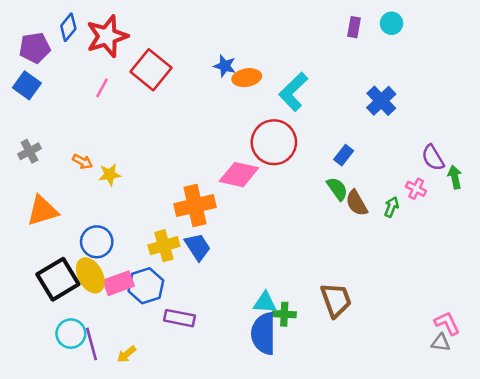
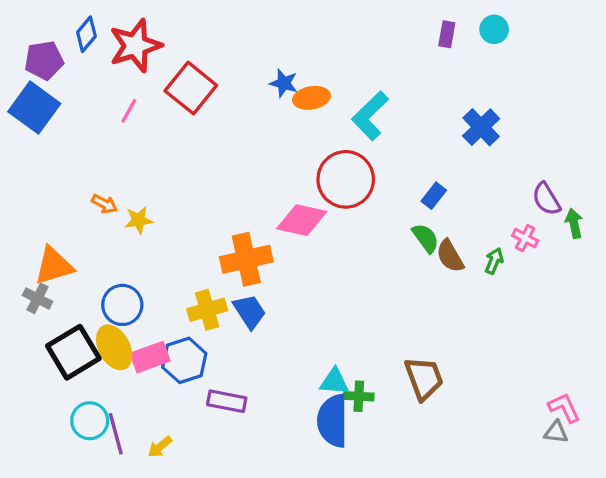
blue square: (27, 85) -> (34, 108), size x1.4
gray cross: (30, 151) -> (38, 298), moved, turned -35

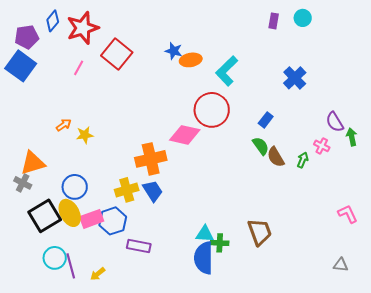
orange arrow: (104, 204) -> (64, 125), turned -63
pink L-shape: (564, 408) -> (348, 214), moved

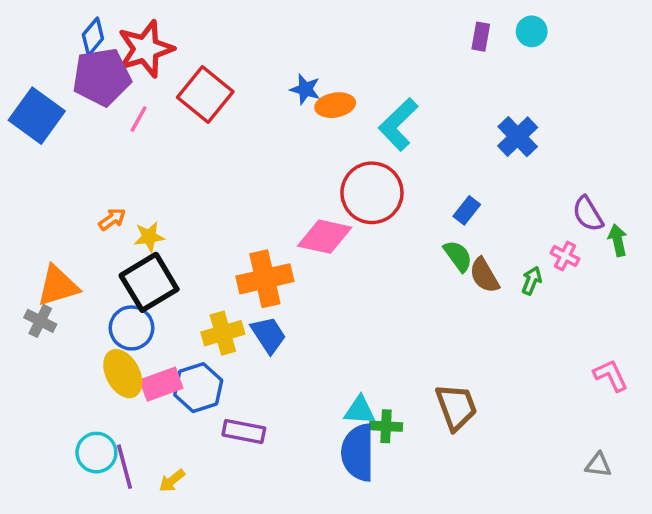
purple pentagon: (27, 37) -> (102, 77), moved, size x1.4
black square: (45, 216) -> (149, 282), moved

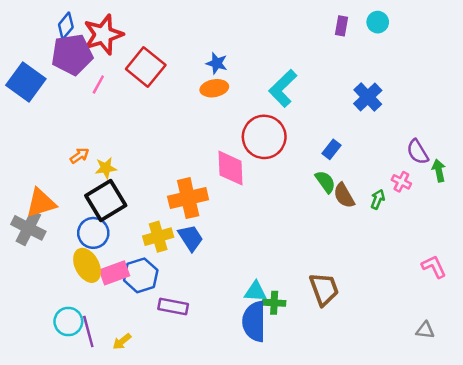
orange ellipse: (335, 105) -> (214, 88), moved
pink diamond: (325, 237) -> (230, 168), turned 75
gray cross: (40, 321) -> (28, 228), size x1.5

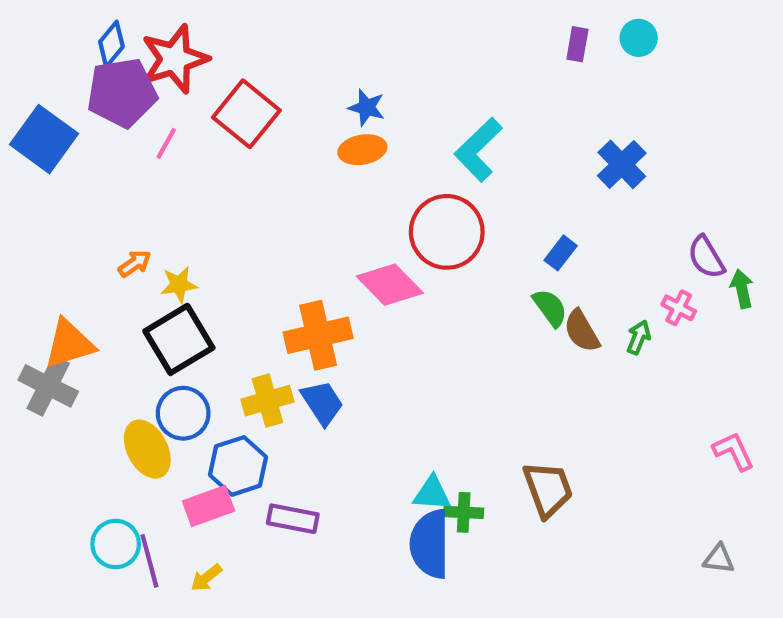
pink diamond: (230, 168) -> (390, 285), turned -42
blue circle: (93, 233) -> (183, 413), moved
pink rectangle: (114, 273) -> (208, 506), moved

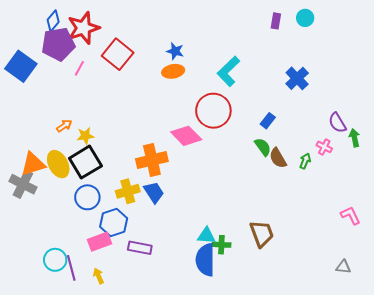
yellow ellipse: (147, 449) -> (58, 164), moved
yellow arrow: (206, 578) -> (98, 276), turned 105

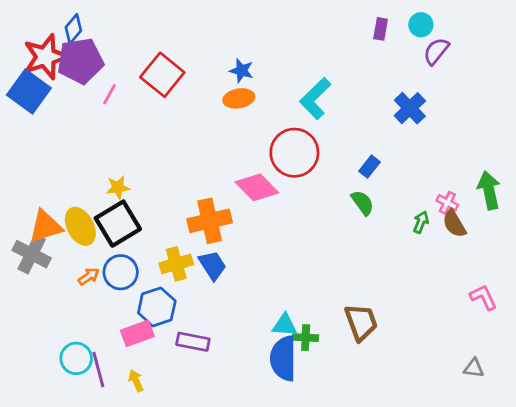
red star: (83, 28) -> (46, 57), moved
purple semicircle: (337, 123) -> (436, 51), moved, turned 70
orange arrow: (64, 126) -> (89, 276), moved
green arrow: (355, 138) -> (489, 190), size x1.5
brown semicircle: (278, 158) -> (454, 224), moved

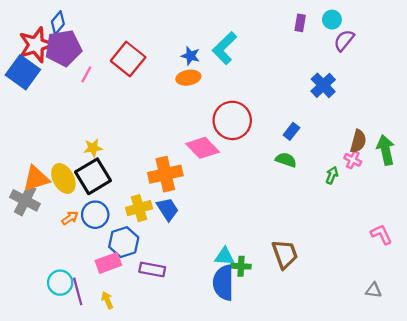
cyan L-shape: (315, 98) -> (225, 48), moved
green semicircle: (363, 203) -> (286, 160), turned -35
brown semicircle: (454, 224) -> (358, 141), moved, turned -135

